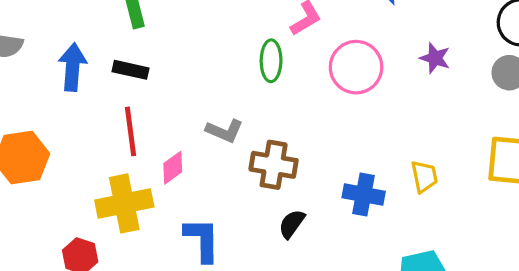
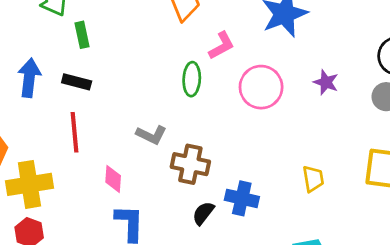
pink diamond: (173, 168) -> (113, 179), moved, turned -52
blue cross: (364, 194) -> (242, 198), moved
yellow cross: (124, 203) -> (29, 184), moved

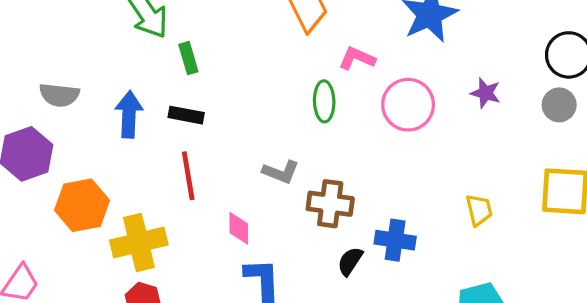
pink L-shape: (222, 46) -> (357, 58), turned -124

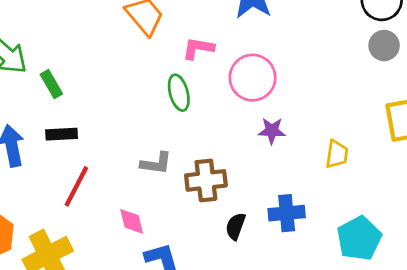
purple star: (486, 93) -> (272, 131), moved
red line: (188, 176) -> (76, 186), turned 51
yellow trapezoid: (479, 210) -> (337, 154), turned 36
blue cross: (395, 240) -> (287, 213), moved

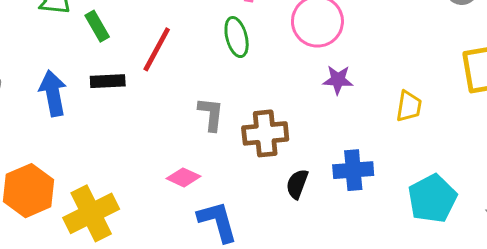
gray L-shape: (156, 163) -> (211, 114), turned -92
red line: (76, 186) -> (157, 49), moved
pink diamond: (132, 221) -> (183, 177), turned -52

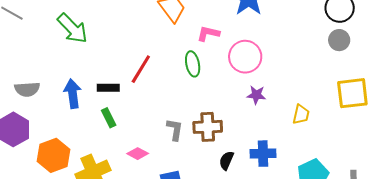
green rectangle: (97, 26) -> (109, 118), moved
gray L-shape: (211, 114) -> (175, 130), moved
pink diamond: (183, 177) -> (138, 154), moved

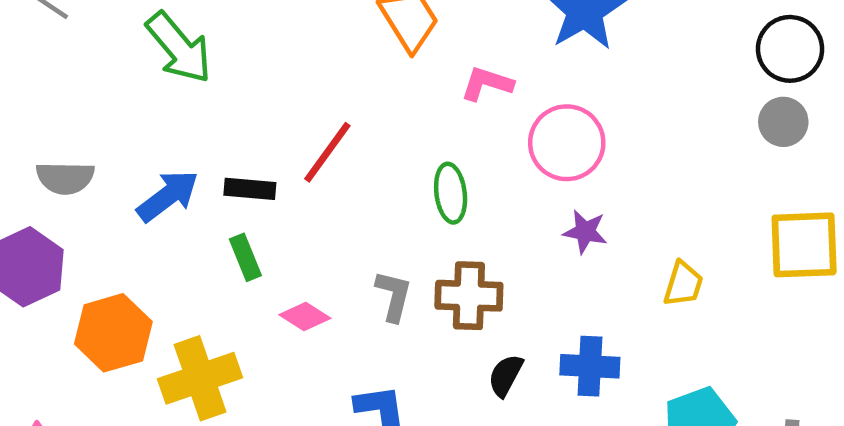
green ellipse: (193, 64) -> (451, 193), moved
blue arrow: (73, 94) -> (168, 196), turned 56
pink diamond: (138, 154) -> (305, 317), moved

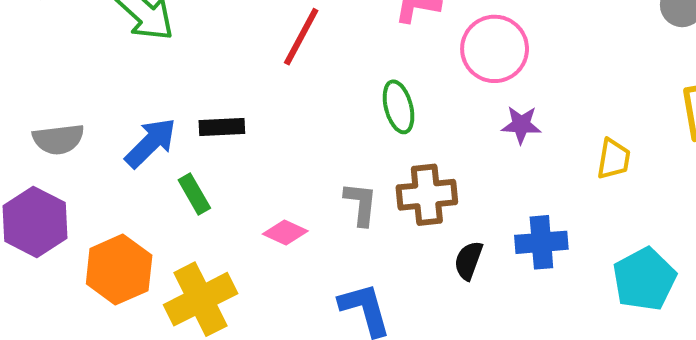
red line: (327, 152) -> (301, 37), moved
green rectangle: (245, 257) -> (194, 194), moved

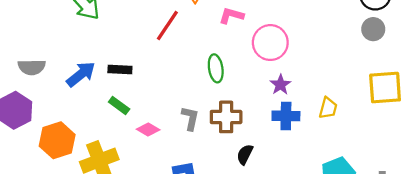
purple star: (521, 125) -> (280, 85), turned 30
green rectangle: (194, 194) -> (119, 105), moved, turned -30
blue cross: (541, 242) -> (286, 116), moved

